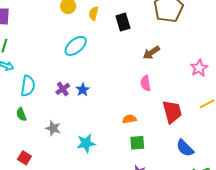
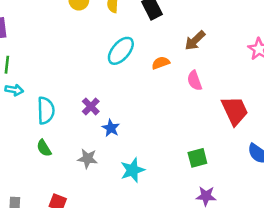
cyan ellipse: (76, 46) -> (121, 51), moved
blue star: (83, 90) -> (111, 128), moved
orange semicircle: (129, 119) -> (161, 63), moved

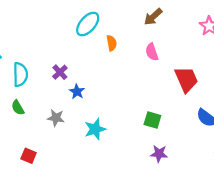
orange semicircle: (161, 63) -> (112, 43), moved, turned 98
green square: (197, 158) -> (152, 120), turned 30

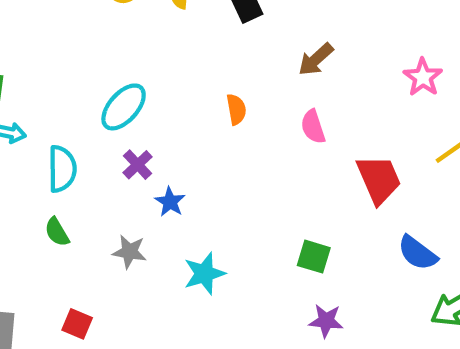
cyan ellipse: (88, 24) -> (124, 107), moved

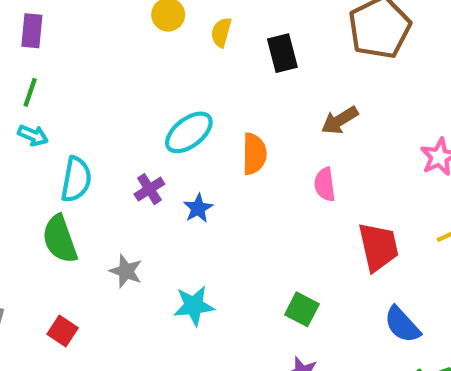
cyan ellipse: (124, 107) -> (189, 132), moved
orange semicircle: (236, 109) -> (254, 154), size x1.4
blue star: (170, 202) -> (198, 208), moved
green semicircle: (57, 232) -> (60, 239), size x1.6

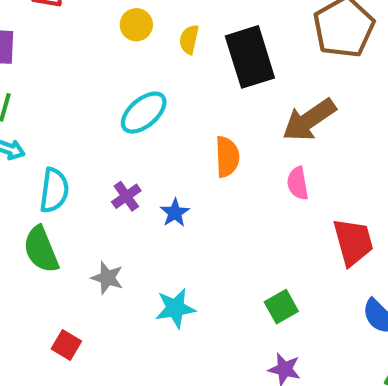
black rectangle: (282, 53) -> (250, 57), size x1.6
brown arrow: (340, 120) -> (309, 120), size x1.5
cyan ellipse: (189, 132) -> (144, 113), moved
green square: (302, 309) -> (281, 307), turned 36
red square: (63, 331) -> (66, 345), moved

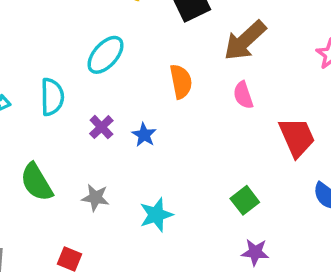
cyan semicircle: (54, 190) -> (52, 97), moved

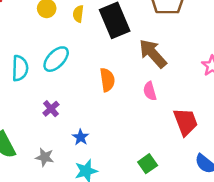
brown arrow: (245, 41) -> (153, 54), turned 88
cyan semicircle: (52, 97) -> (20, 68), moved
blue star: (144, 135) -> (81, 137), moved

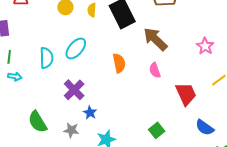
purple cross: (51, 109) -> (74, 90), size x1.5
blue star: (81, 137) -> (90, 113), moved

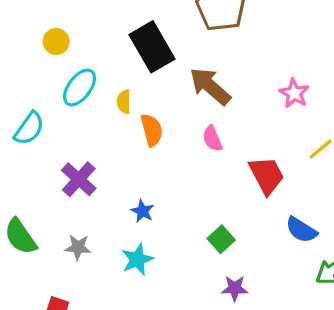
yellow semicircle: (92, 10) -> (124, 102), moved
cyan ellipse: (76, 49) -> (80, 87), moved
cyan semicircle: (46, 58) -> (29, 128), turned 40
blue star: (90, 113) -> (143, 211), moved

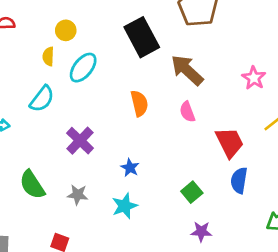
yellow semicircle: (124, 102) -> (48, 56), moved
blue semicircle: (301, 230) -> (239, 180), moved, turned 65

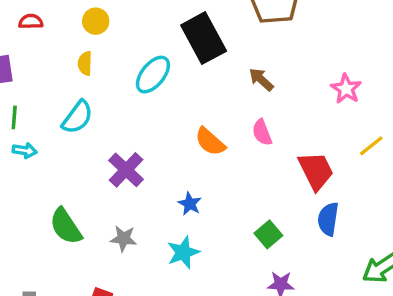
yellow circle: (66, 30) -> (96, 21), moved
cyan ellipse: (83, 68) -> (153, 75), moved
brown arrow: (187, 70) -> (261, 80), size x0.6
orange semicircle: (139, 103) -> (210, 142), moved, turned 145

